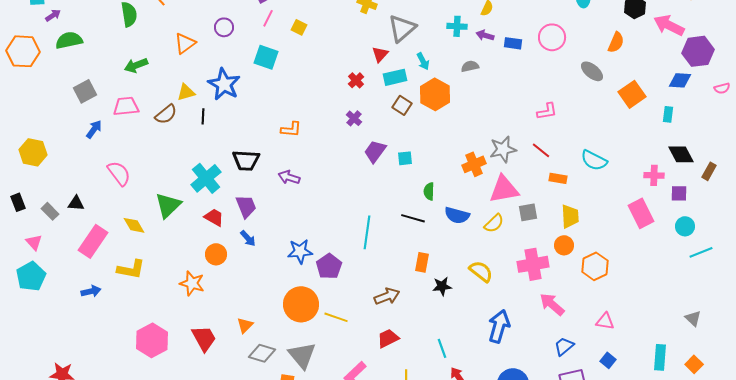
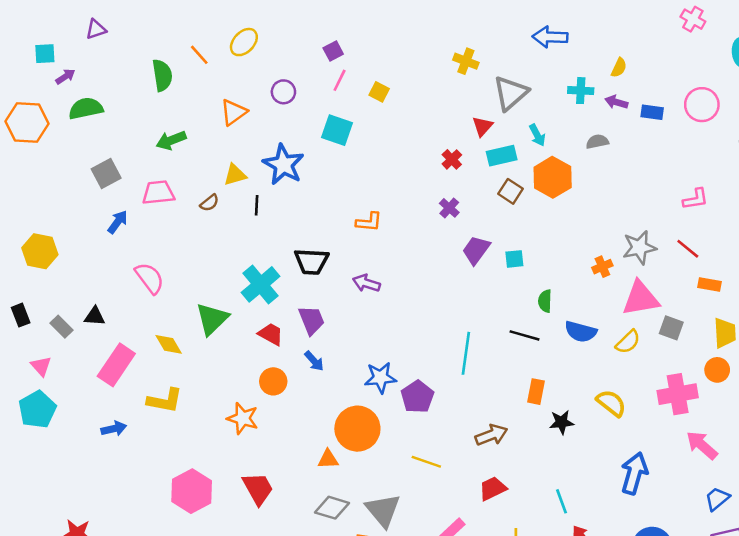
brown semicircle: (166, 114) -> (209, 203), size x0.7
orange cross: (474, 164) -> (602, 267), size x0.7
gray square: (528, 212) -> (671, 328), turned 30
orange circle: (301, 304) -> (357, 429), moved
orange triangle: (245, 325) -> (328, 459), moved, turned 42

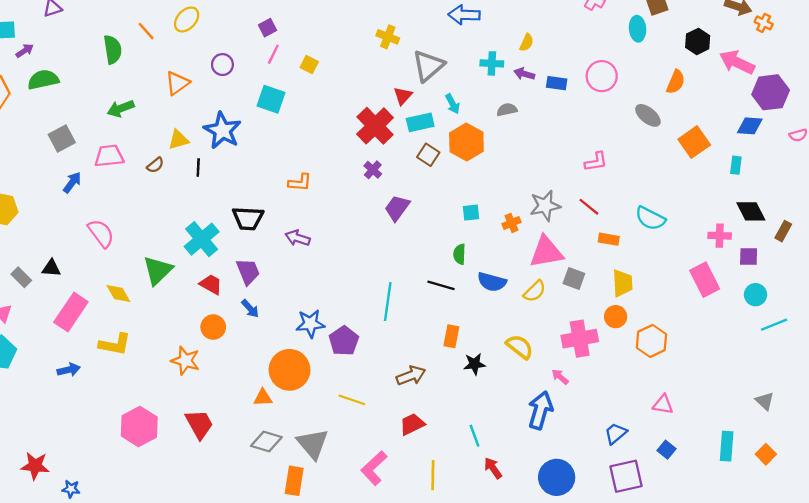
red cross: (452, 159) -> (375, 126), size x2.0
cyan square: (514, 259) -> (471, 213), moved
pink arrow: (702, 445) -> (560, 377), moved, size x0.6

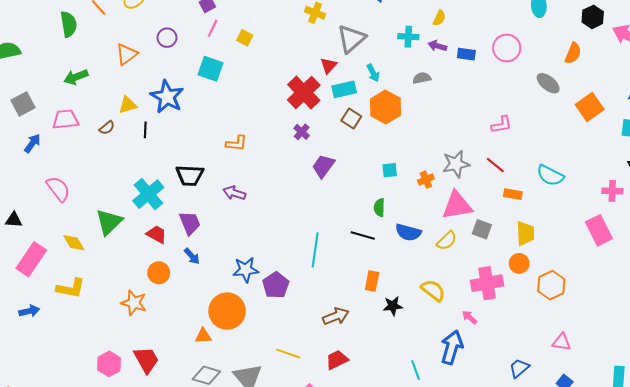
yellow line: (352, 400) -> (288, 354), moved
pink hexagon: (139, 426) -> (109, 364), moved, size x0.7
cyan line: (475, 436) -> (416, 370), moved

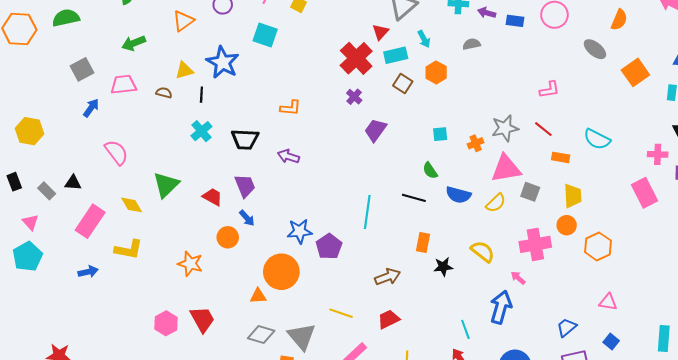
orange hexagon: (386, 107) -> (436, 72), size x0.7
brown semicircle: (107, 128) -> (164, 93), turned -126
cyan cross: (148, 194) -> (201, 131), moved, size x0.7
green semicircle: (379, 208) -> (430, 171), turned -36
orange circle: (159, 273) -> (228, 237), moved

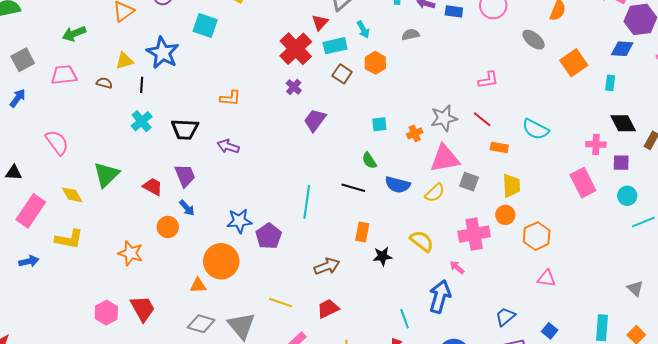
blue arrow: (91, 108) -> (18, 98), moved
pink triangle: (608, 302) -> (547, 278), moved

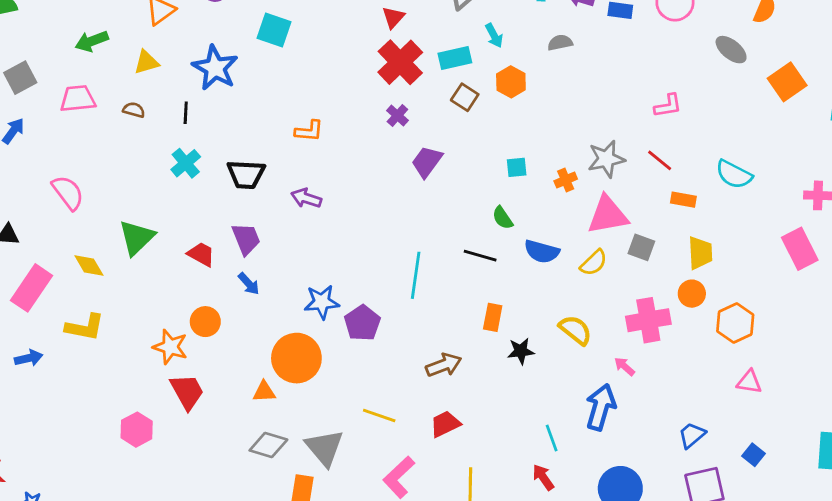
red triangle: (320, 22) -> (393, 17), moved
yellow triangle: (124, 61) -> (146, 62), moved
orange circle: (168, 227) -> (205, 322), moved
red trapezoid: (143, 309) -> (187, 392), moved

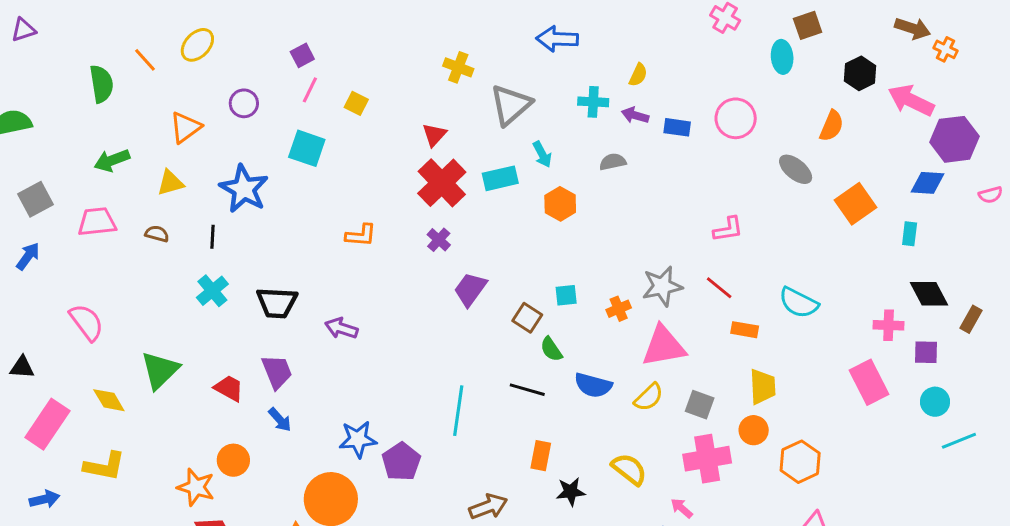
brown square: (465, 97) -> (527, 318), moved
orange L-shape: (309, 131) -> (361, 235), moved
gray square: (641, 247) -> (700, 405), moved

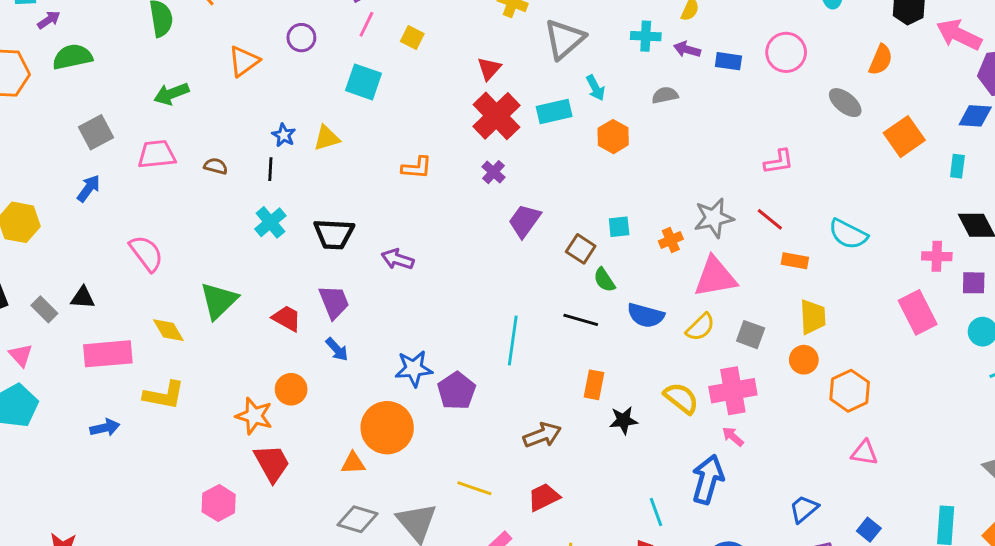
yellow triangle: (170, 183) -> (327, 138), moved
blue star: (244, 189) -> (284, 135), moved, size x0.5
pink rectangle: (47, 424) -> (108, 354), turned 51
pink cross: (707, 459) -> (733, 391), moved

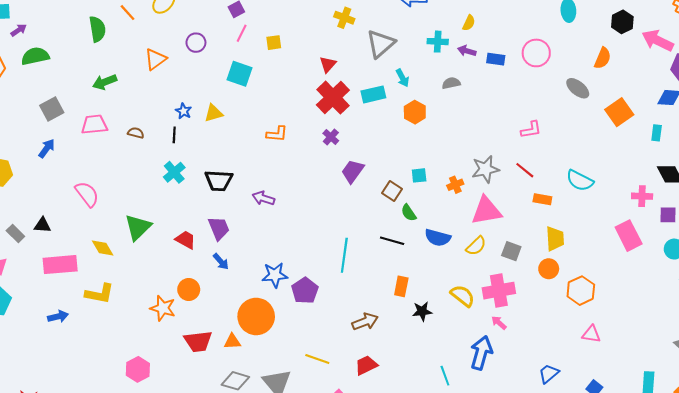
yellow square: (412, 38) -> (274, 43), turned -35
red trapezoid: (272, 463) -> (198, 341), moved, turned 112

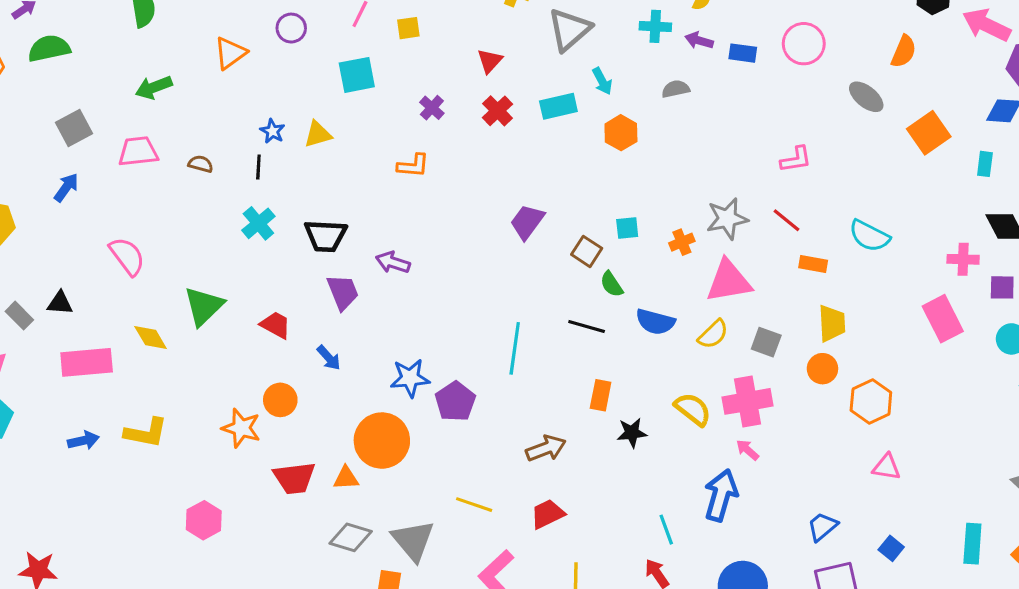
cyan square: (240, 74) -> (357, 75), turned -30
red cross: (333, 98) -> (497, 111), size x0.6
purple cross: (331, 137) -> (432, 108), moved
purple trapezoid: (219, 228) -> (343, 292), moved
yellow L-shape: (99, 294) -> (146, 433), moved

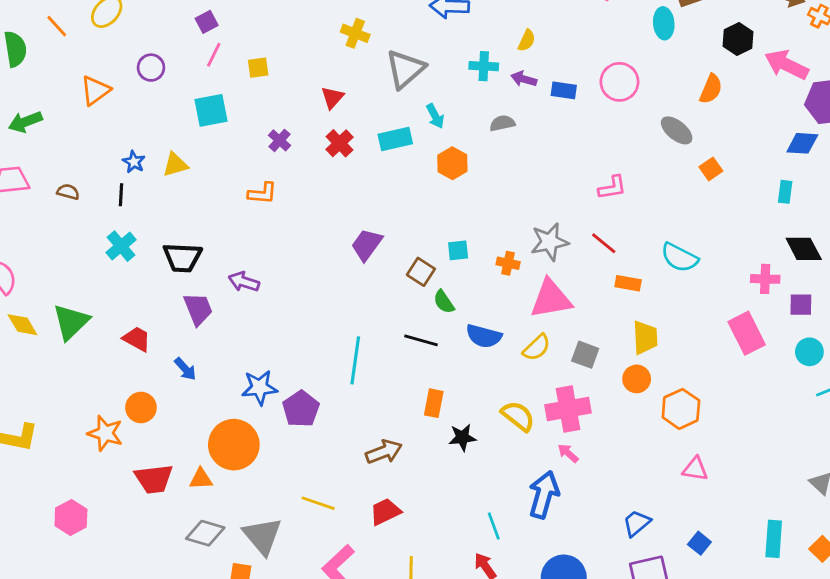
orange square: (929, 133) -> (711, 169), moved, size x0.6
orange cross: (682, 242) -> (508, 263), turned 35
yellow diamond: (151, 337) -> (22, 325), moved

